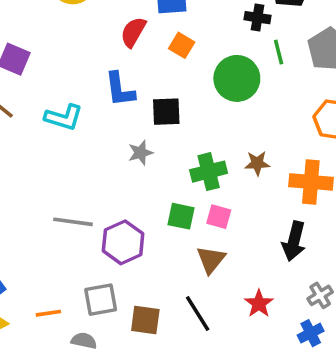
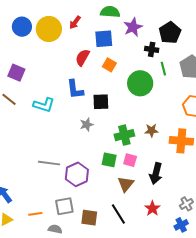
black arrow: (294, 241) -> (156, 174), moved

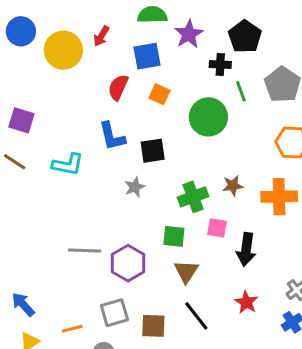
blue circle: (22, 27) -> (21, 31), moved
pink square: (130, 160) -> (217, 228), moved
brown triangle: (126, 184) -> (186, 271), moved

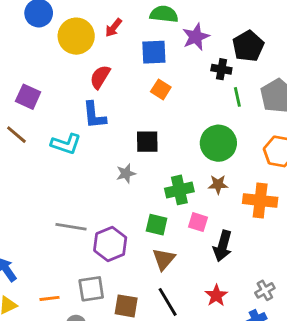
red semicircle: (118, 87) -> (100, 77), moved
green circle: (208, 117) -> (218, 143), moved
blue L-shape: (112, 136) -> (94, 115), moved

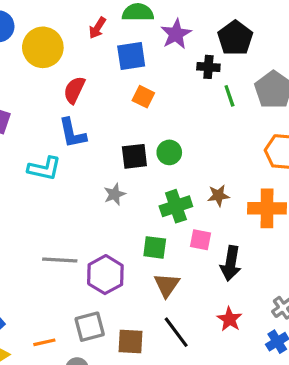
red arrow: (114, 28) -> (97, 28), moved
green circle: (218, 143) -> (169, 152), moved, size x0.6

